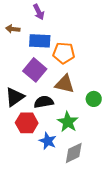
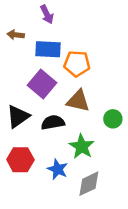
red hexagon: (27, 123) -> (20, 160), moved

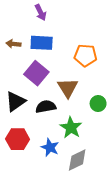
brown arrow: (16, 35) -> (13, 44), moved
orange pentagon: (77, 64) -> (86, 55), moved
brown triangle: (78, 101) -> (68, 88), turned 45

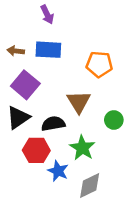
purple square: (36, 73) -> (25, 85), moved
red hexagon: (18, 139) -> (36, 150), moved

